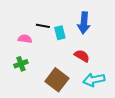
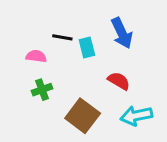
blue arrow: (84, 23) -> (122, 33), turned -30
green cross: (21, 64) -> (42, 90), moved

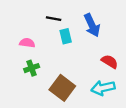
black line: (62, 37) -> (54, 19), moved
red semicircle: (119, 81) -> (110, 62), moved

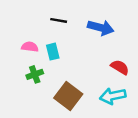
blue arrow: (92, 25) -> (101, 28), turned -50
cyan rectangle: (66, 36) -> (53, 52), moved

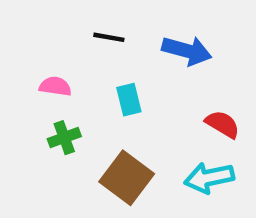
cyan rectangle: (53, 52) -> (129, 100), moved

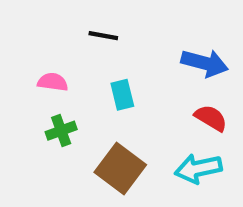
blue arrow: (187, 51) -> (205, 63), moved

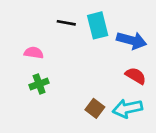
cyan rectangle: (122, 95) -> (98, 25), moved, size x1.4
brown square: (120, 169) -> (95, 108), moved, size x0.6

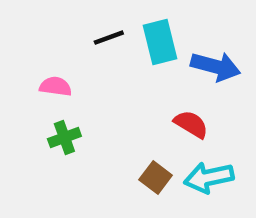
black line: (66, 23) -> (109, 38), turned -30
red semicircle: (136, 76) -> (191, 124), moved

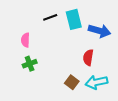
pink semicircle: (56, 86) -> (25, 40), turned -96
red semicircle: (191, 124) -> (88, 58), turned -112

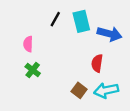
black line: (50, 17) -> (55, 19), turned -40
green cross: (30, 64) -> (33, 70), turned -32

